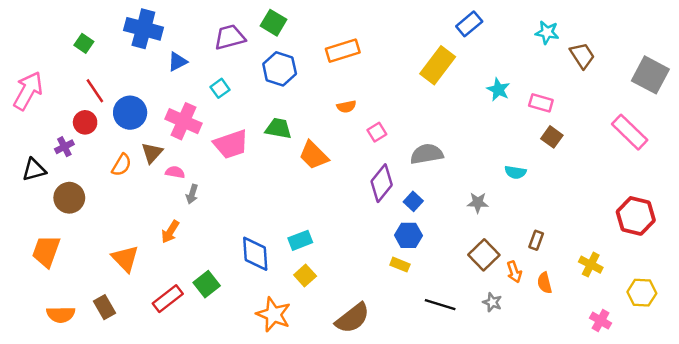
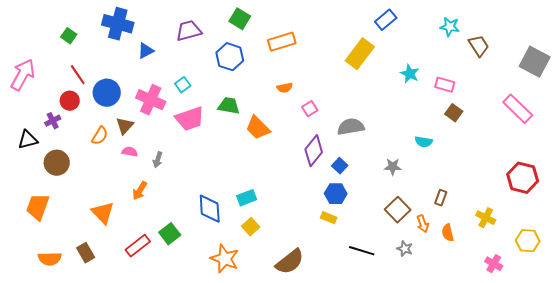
green square: (274, 23) -> (240, 19), moved
cyan square: (220, 88) -> (183, 85), moved
pink semicircle: (175, 172) -> (130, 152), moved

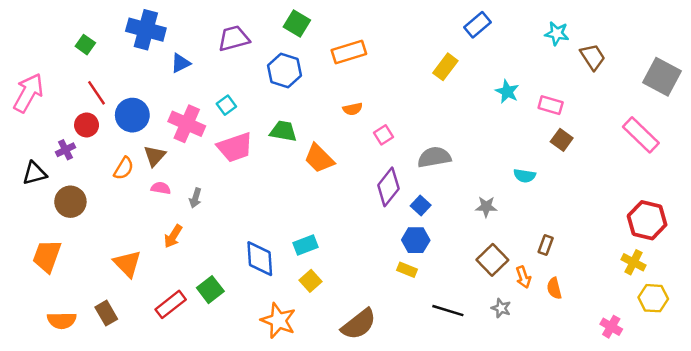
yellow rectangle: (360, 54) -> (445, 67), size x0.7
yellow cross: (486, 218) -> (633, 262), moved

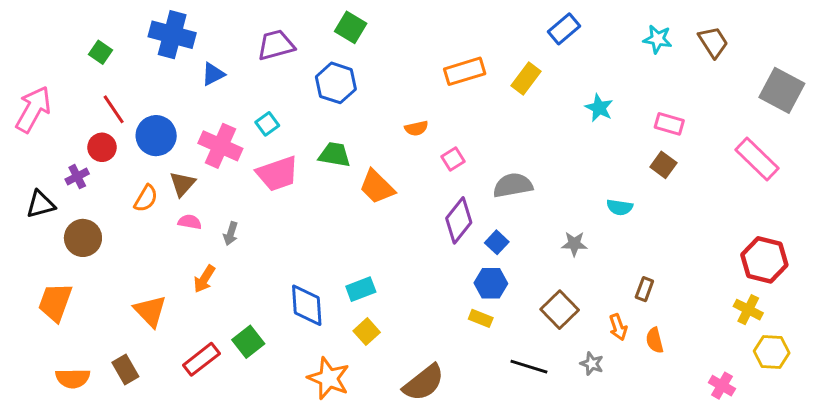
orange rectangle: (349, 52) -> (465, 71), moved
brown trapezoid: (593, 57) -> (713, 42), moved
pink rectangle: (551, 105) -> (669, 124), moved
brown square: (492, 260) -> (560, 310), moved

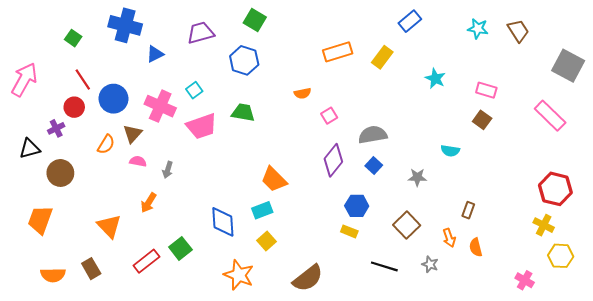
orange trapezoid: (377, 187) -> (274, 179), moved
blue square: (497, 242) -> (374, 166), moved

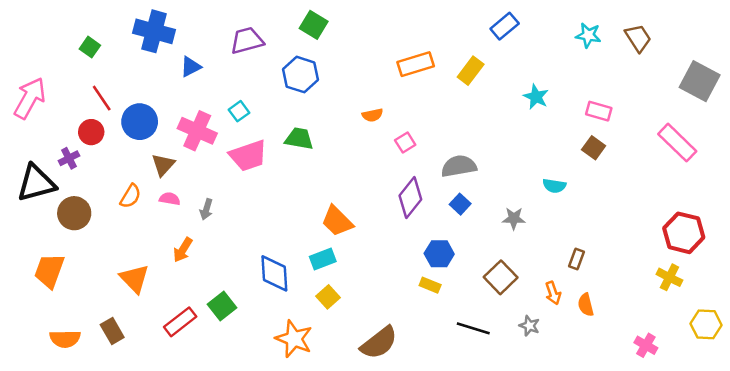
orange semicircle: (106, 144) -> (130, 196), moved
black triangle: (30, 149) -> (36, 183), size x1.5
yellow hexagon: (561, 256) -> (706, 324), moved

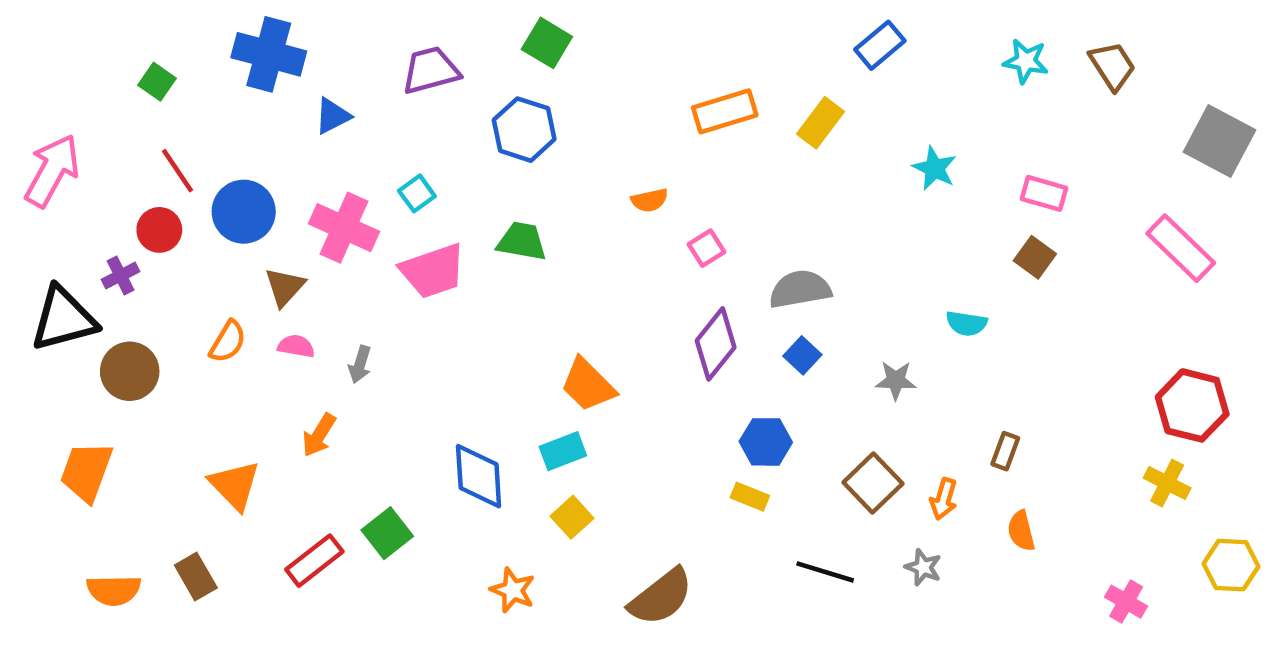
orange arrow: (553, 293) -> (944, 499), moved, turned 35
orange star: (294, 339) -> (513, 590), size x0.7

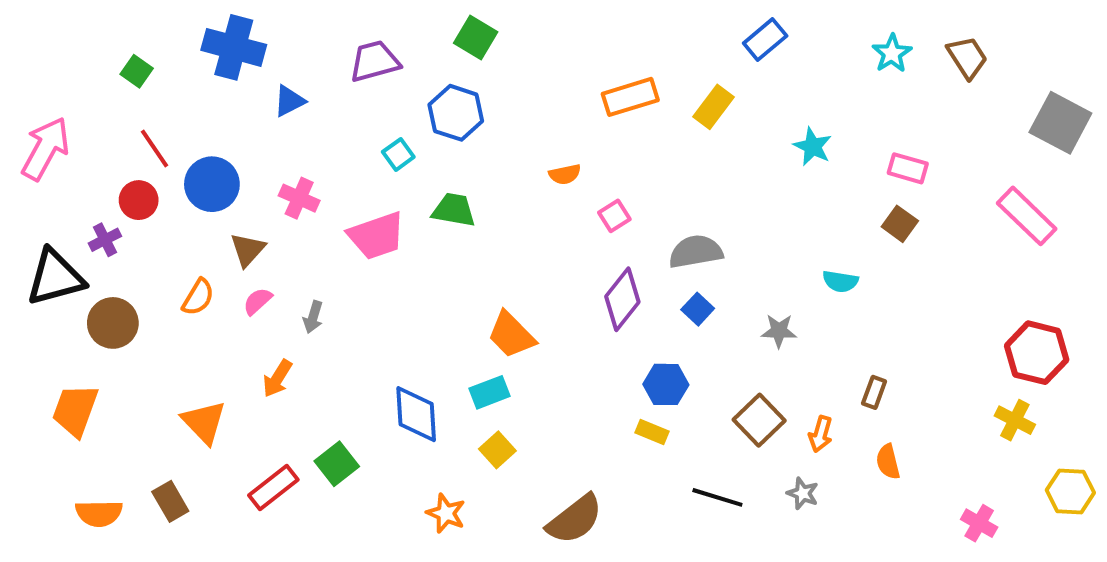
cyan star: (1026, 61) -> (892, 53), turned 30
cyan square: (417, 193) -> (398, 154), moved
pink cross: (344, 228) -> (299, 198), size x0.7
pink semicircle: (296, 346) -> (258, 301), turned -52

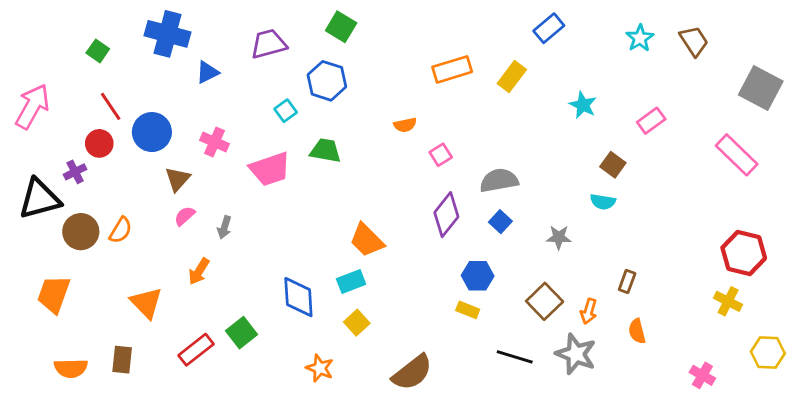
pink rectangle: (908, 168) -> (651, 121), turned -52
brown square: (900, 224) -> (613, 165), moved
orange semicircle: (198, 297) -> (121, 230), moved
gray star: (803, 493) -> (576, 354), size x1.8
brown rectangle: (170, 501) -> (122, 360), turned 36

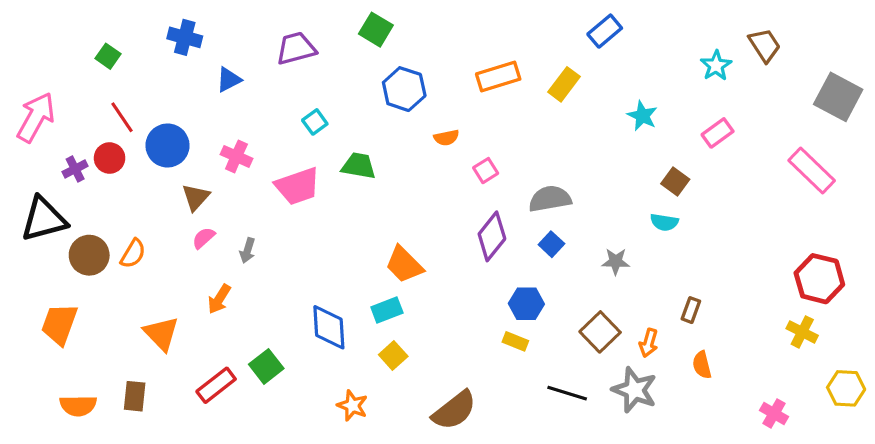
blue cross: (168, 34) -> (185, 37), size x0.7
cyan star: (640, 38) -> (716, 66), moved
blue hexagon: (327, 81) -> (404, 89), moved
purple cross: (75, 172) -> (75, 169), moved

